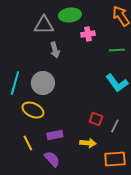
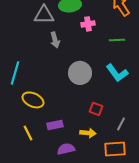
gray circle: (43, 83) -> (80, 73), moved
gray line: (115, 126) -> (121, 124), moved
purple semicircle: (52, 159) -> (66, 149), moved, turned -60

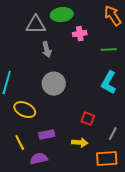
gray circle: (80, 73) -> (54, 84), moved
cyan L-shape: (117, 73) -> (109, 83), turned 65
purple semicircle: (66, 149) -> (39, 159), moved

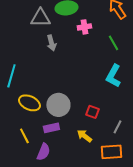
green line: (109, 50) -> (113, 43), turned 63
gray circle: (54, 84) -> (58, 105), moved
yellow arrow: (80, 143) -> (84, 136), turned -147
purple semicircle: (39, 159) -> (43, 152), turned 126

